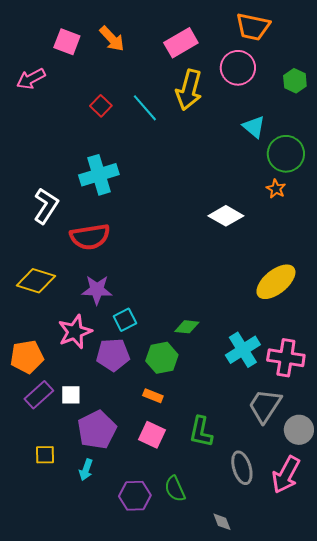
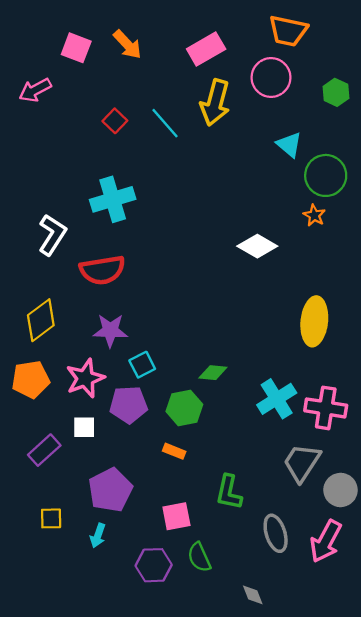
yellow diamond: (36, 281) -> (41, 320), turned -54
yellow ellipse: (276, 282) -> (314, 321), turned -45
orange pentagon: (27, 357) -> (31, 379), moved
white square: (71, 395) -> (84, 427), moved
pink square: (152, 435) -> (176, 516), moved, turned -36

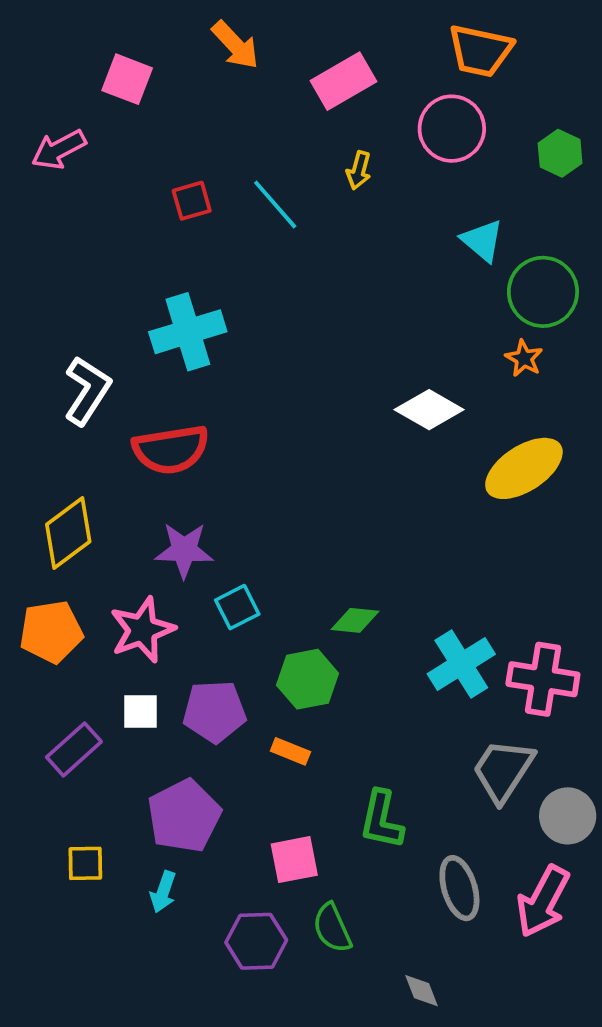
orange arrow: (127, 44) -> (235, 45), moved
yellow arrow: (215, 103) -> (359, 170), size x0.5
red square: (115, 121) -> (192, 201), turned 30
yellow ellipse: (314, 321) -> (524, 468), moved, turned 51
purple pentagon: (129, 405) -> (214, 711), moved

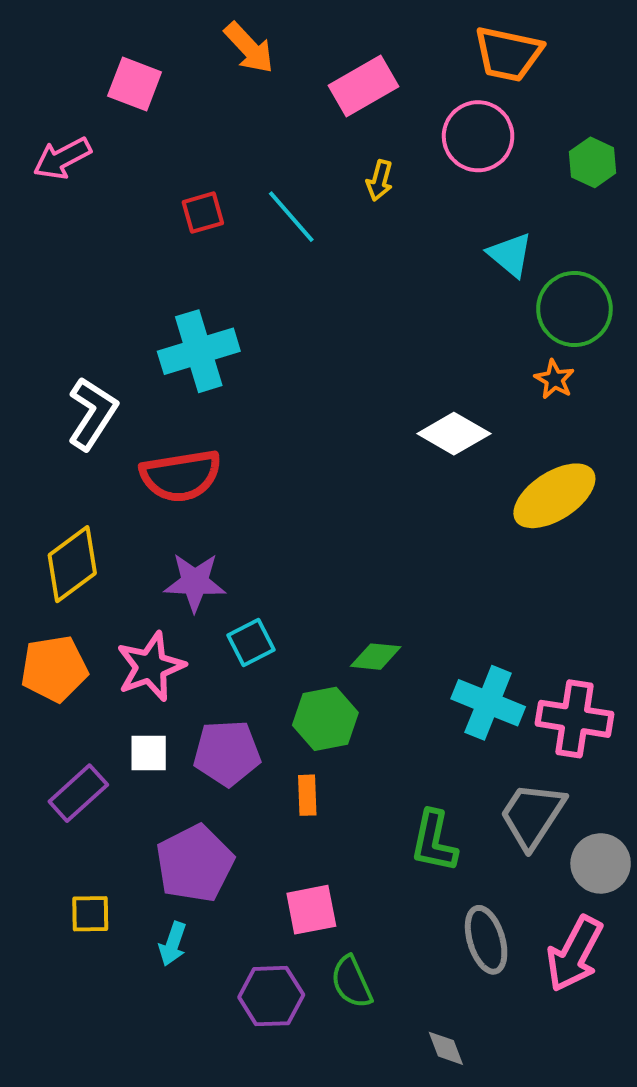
cyan cross: (461, 664) -> (488, 703), turned -36
orange rectangle: (290, 751) -> (307, 795), turned 66
green L-shape: (382, 820) -> (434, 841), moved

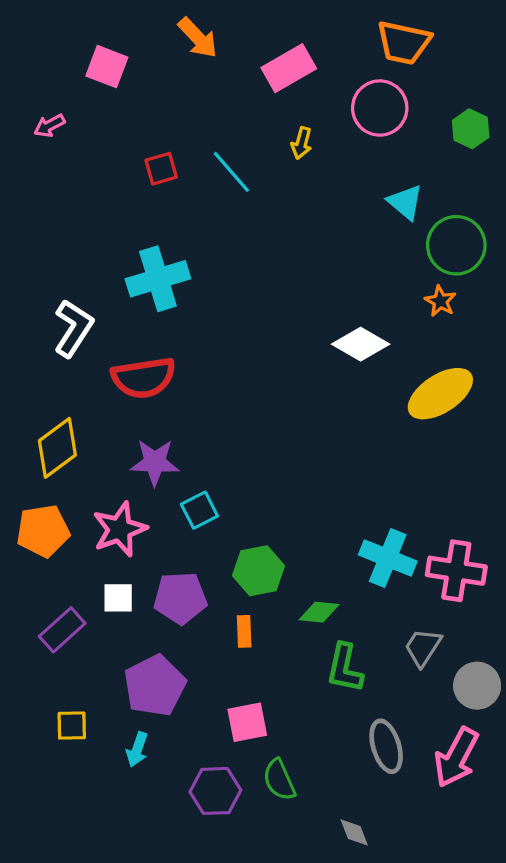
pink arrow: (62, 158) -> (49, 126), size x0.7
green diamond: (376, 657) -> (319, 612), moved
gray trapezoid: (532, 815) -> (423, 647), size x0.7

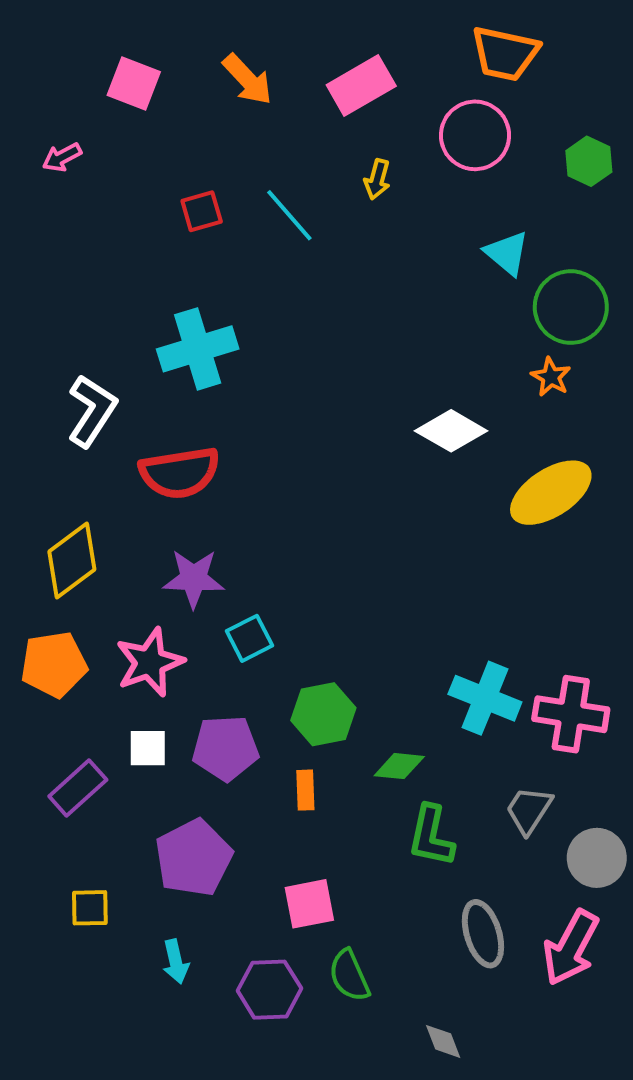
orange arrow: (198, 38) -> (247, 80), moved
cyan arrow: (137, 749) -> (176, 962), moved, turned -32

